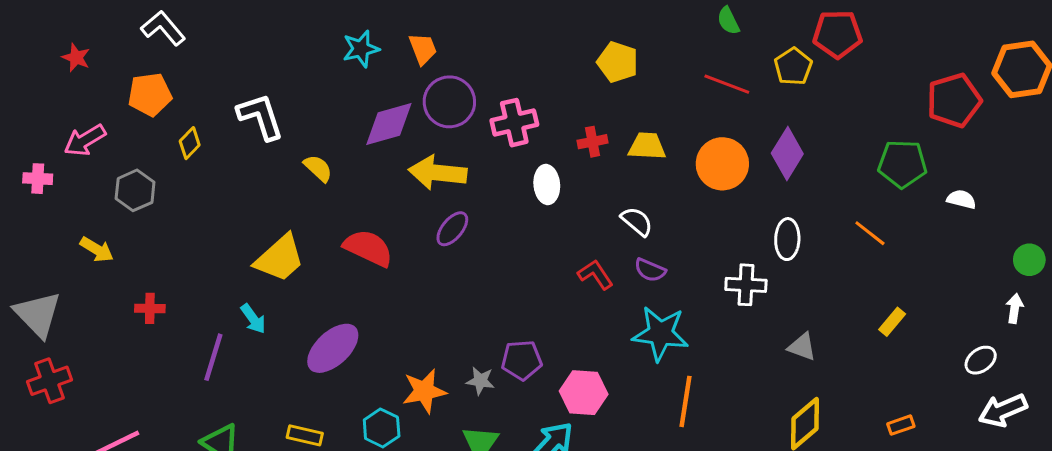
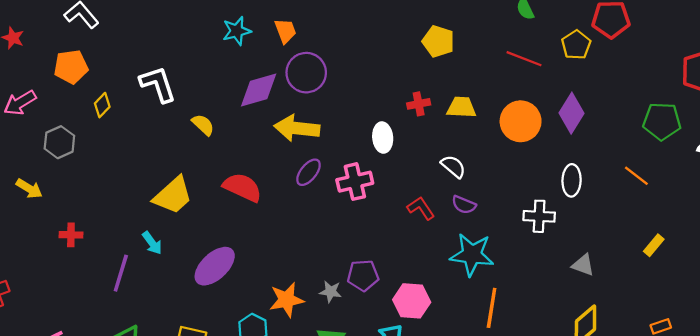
pink cross: (514, 123) -> (355, 182), moved

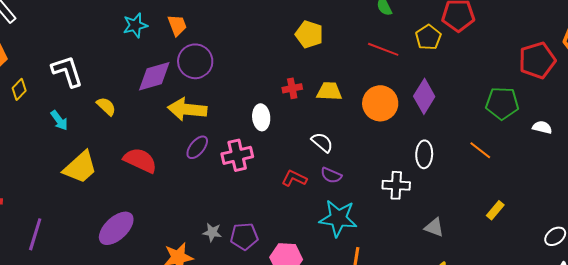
red L-shape: (421, 208) -> (294, 178), turned -30
cyan arrow: (152, 243) -> (59, 120), moved
gray star: (331, 292) -> (212, 232), moved

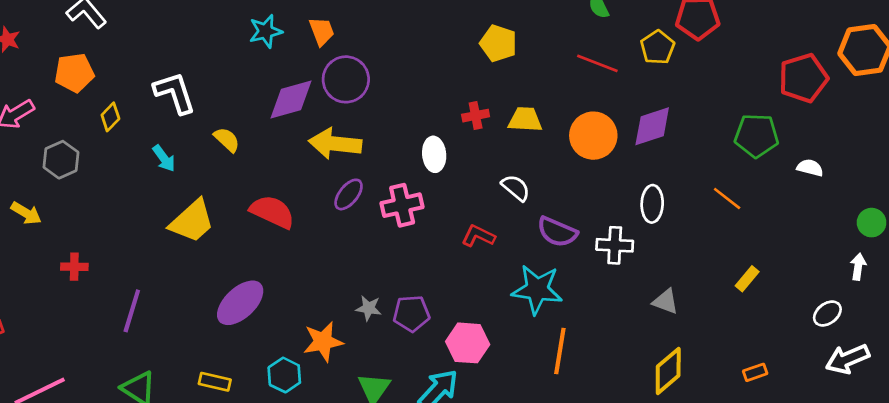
purple diamond: (424, 96) -> (652, 126), turned 40
purple semicircle: (331, 175) -> (557, 232), moved, size x1.4

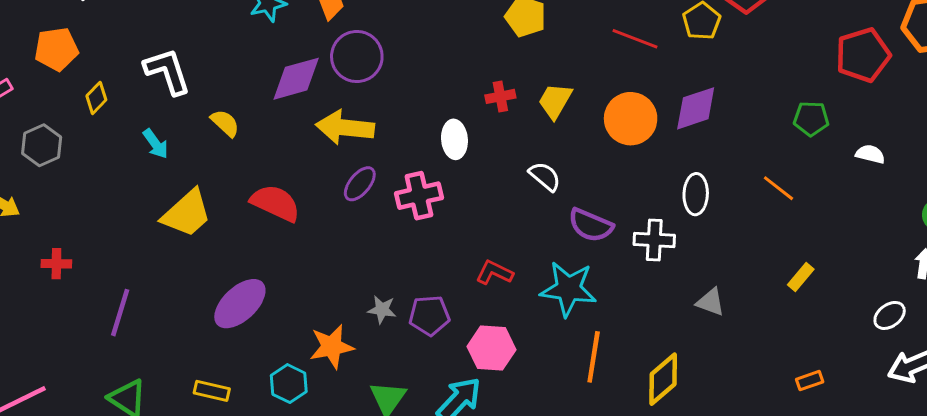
yellow trapezoid: (525, 120) -> (555, 101), turned -63
green pentagon: (756, 136) -> (811, 119), size x0.7
red L-shape: (478, 236) -> (494, 273), moved
yellow diamond: (668, 371) -> (663, 379), moved

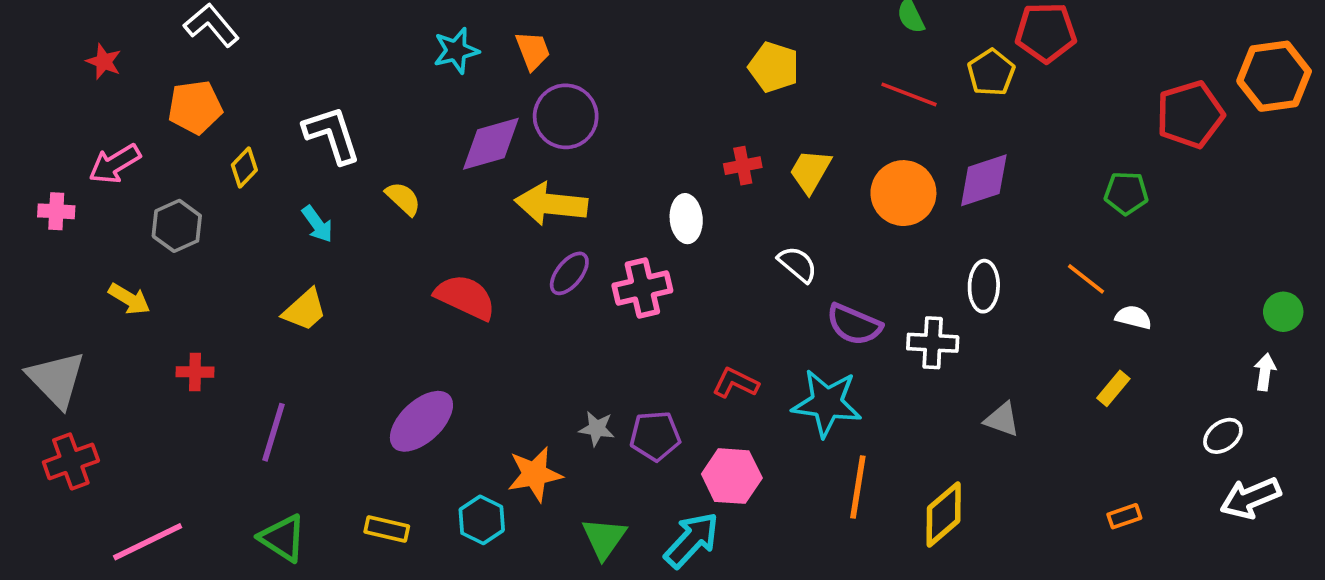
white semicircle: (870, 154) -> (1134, 317), moved
yellow trapezoid: (187, 213) -> (305, 310), moved, size x0.7

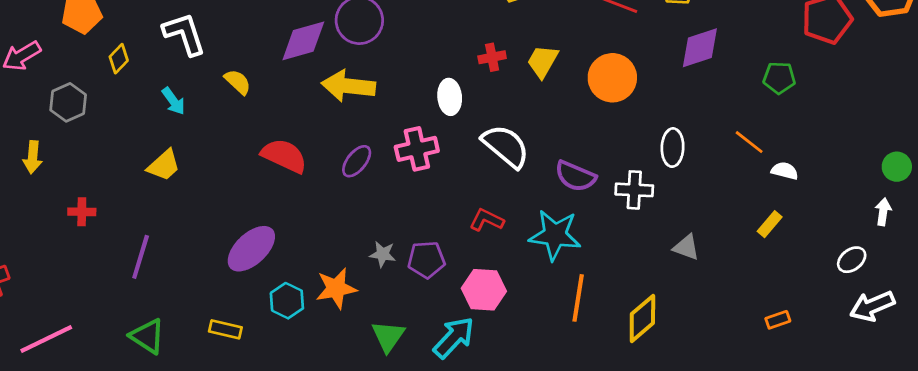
purple diamond: (984, 180) -> (700, 48), moved
white semicircle: (798, 264) -> (506, 146), moved, size x1.6
purple ellipse: (569, 273) -> (357, 161), moved
yellow arrow: (129, 299) -> (33, 157), turned 64
cyan hexagon: (482, 520) -> (287, 301), moved

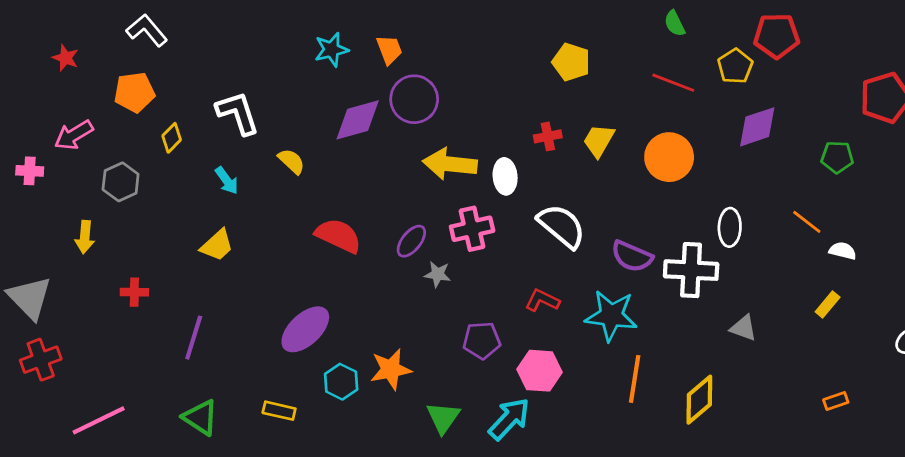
yellow arrow: (348, 86) -> (450, 164), moved
white cross: (634, 190) -> (691, 270), size x1.4
gray star: (383, 254) -> (438, 274), moved

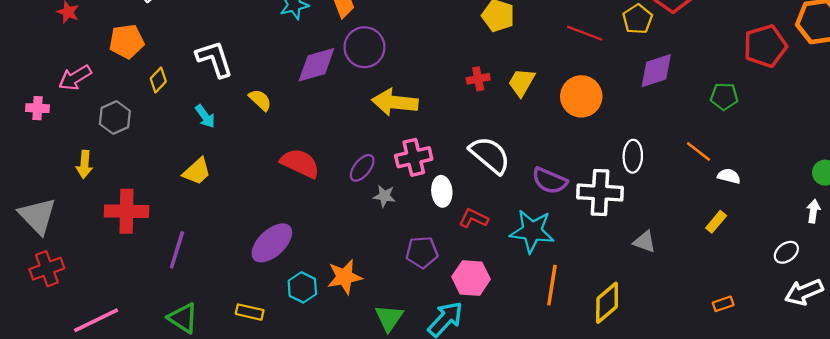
white ellipse: (505, 176) -> (442, 191), moved
red cross: (134, 292) -> (127, 211), size x1.8

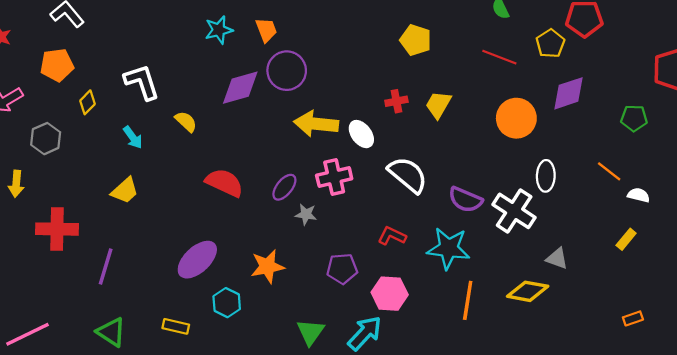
orange circle: (581, 96) -> (516, 118), moved
white ellipse: (442, 191) -> (361, 134), moved, turned -32
white cross: (600, 193) -> (514, 211), turned 30
orange star: (345, 277) -> (267, 266), moved
yellow diamond: (607, 303) -> (528, 291), moved, turned 51

